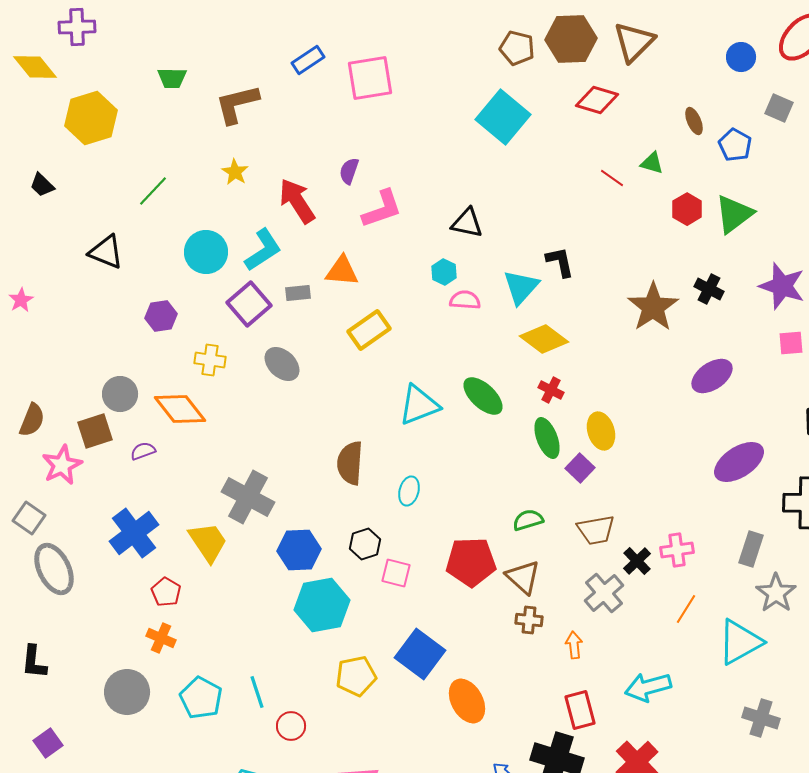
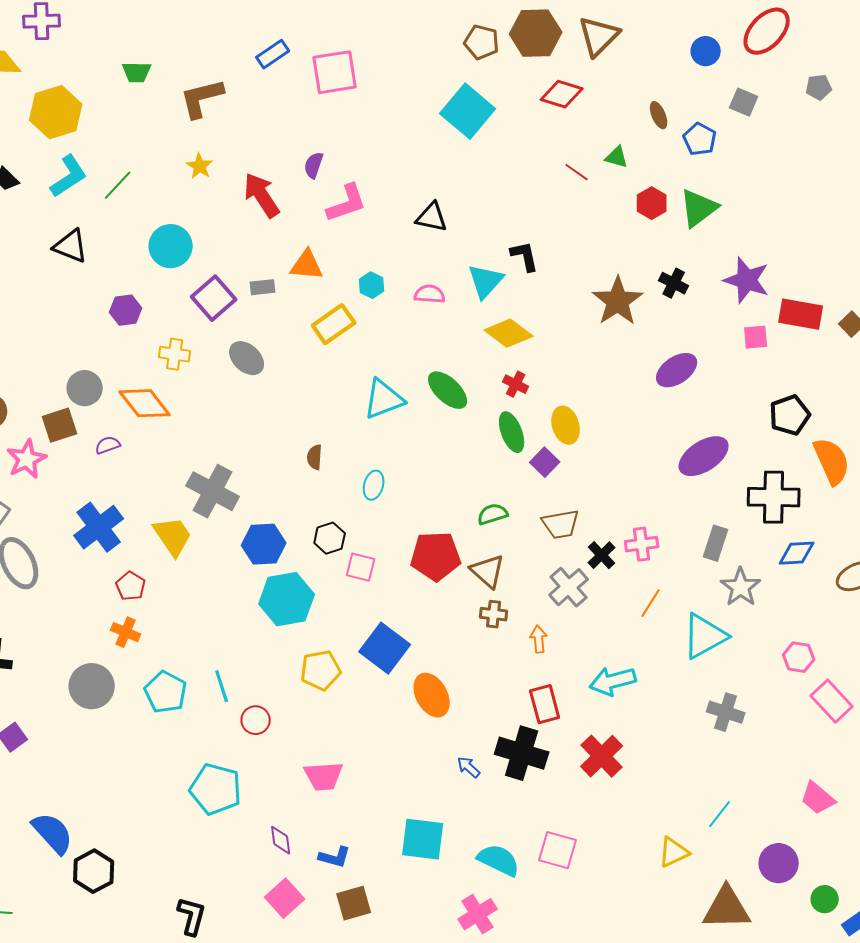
cyan L-shape: (263, 250) -> (69, 176), moved
cyan hexagon: (444, 272) -> (372, 285), moved
brown semicircle: (350, 463) -> (315, 457), size x0.6

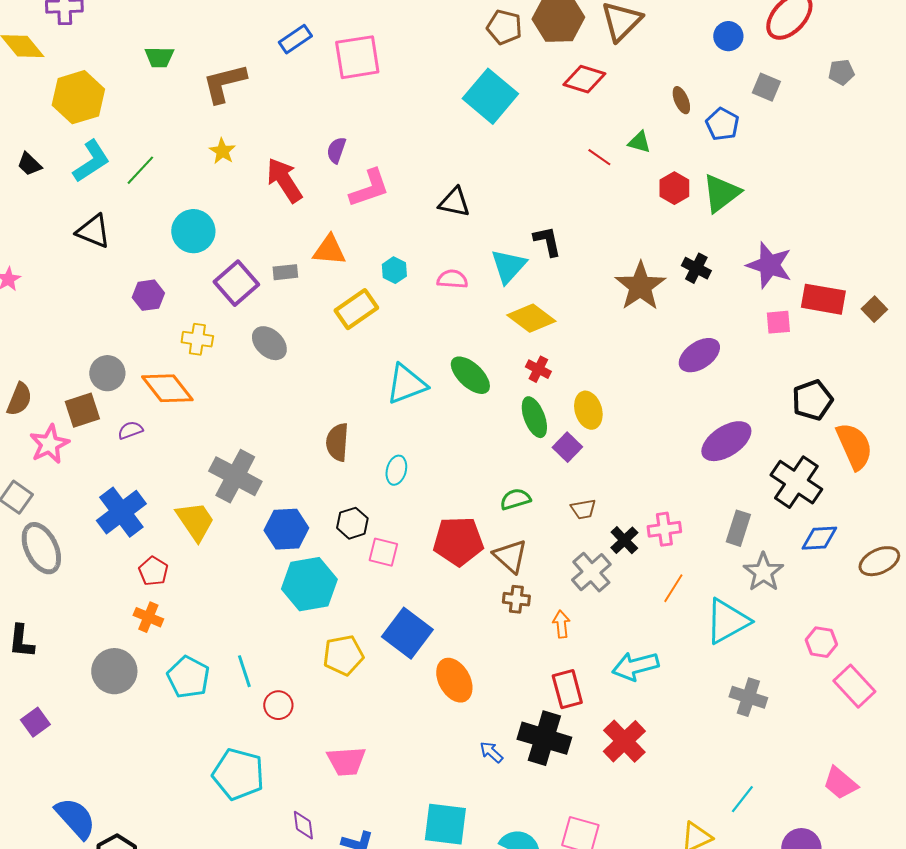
brown semicircle: (315, 457) -> (337, 442), size x1.5
black cross: (774, 497) -> (796, 482), turned 33
brown trapezoid: (561, 524) -> (583, 509), size x0.7

